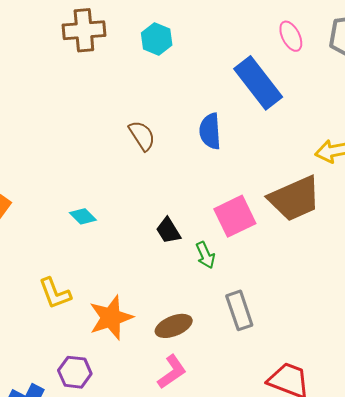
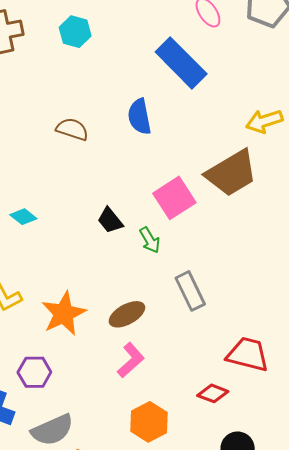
brown semicircle: (142, 136) -> (72, 129), turned -32

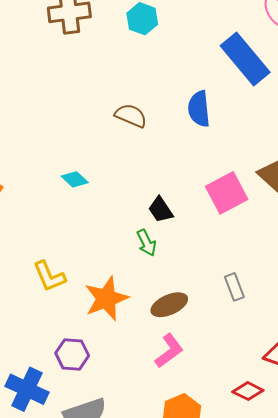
cyan diamond: (23, 217) -> (75, 179), moved
green arrow: (150, 240) -> (146, 243), moved
gray rectangle: (190, 291) -> (234, 287), size x0.7

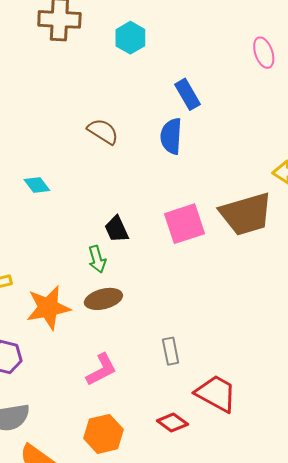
blue rectangle: (245, 59) -> (188, 94), moved, size x0.6
gray rectangle: (234, 287) -> (171, 351), moved
brown ellipse: (169, 305) -> (103, 299), moved

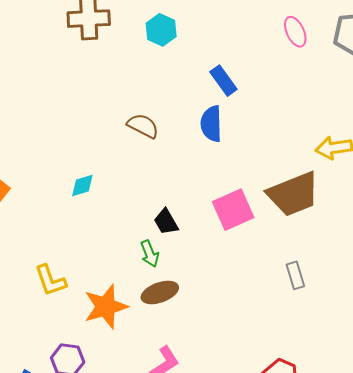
cyan diamond: (37, 185) -> (82, 186), turned -64
gray rectangle: (171, 351) -> (295, 275), moved

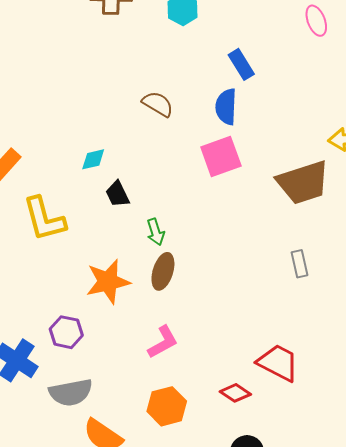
pink square: (233, 210) -> (221, 156), moved
black trapezoid: (166, 222) -> (118, 194), moved
yellow L-shape: (50, 280) -> (44, 219), moved, size x1.4
brown ellipse: (160, 292) -> (163, 271), turned -57

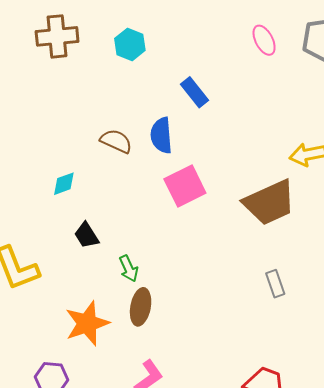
blue semicircle: (226, 107) -> (161, 135), moved
cyan diamond: (93, 159) -> (64, 184), moved

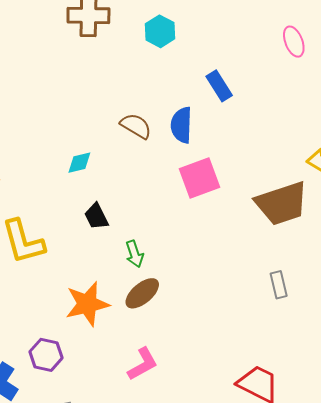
brown ellipse: (141, 307) -> (142, 293), turned 33

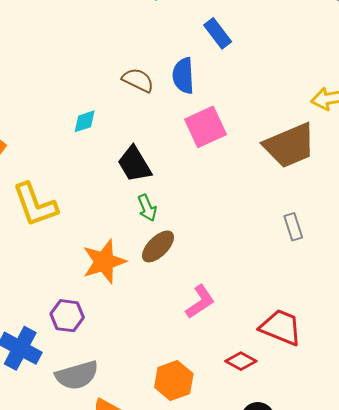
black trapezoid: (96, 216) -> (134, 164), moved, size x1.4
pink L-shape: (143, 364) -> (200, 302), moved

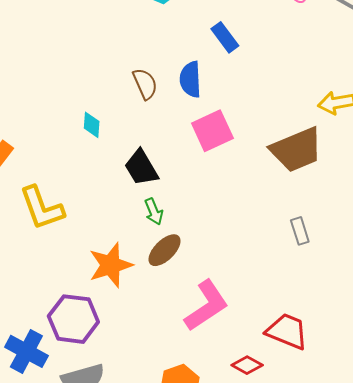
brown semicircle: (138, 80) -> (145, 84), turned 40
cyan diamond: (85, 121) -> (92, 125), turned -68
pink L-shape: (200, 302) -> (206, 306), size x1.5
purple hexagon: (67, 316) -> (73, 319), size x1.5

